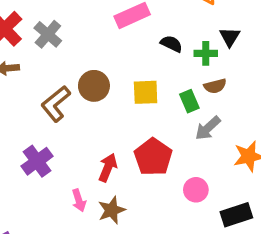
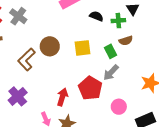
gray arrow: (208, 128) -> (111, 73), moved

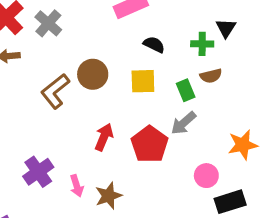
black semicircle: (96, 16) -> (154, 45), moved
purple cross: (18, 96) -> (38, 172), moved
red arrow: (62, 97) -> (104, 137), moved
pink circle: (119, 107) -> (206, 176), moved

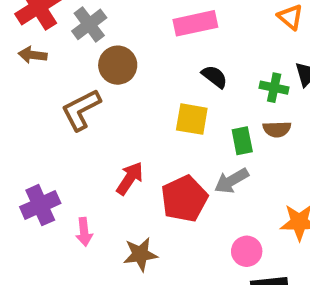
brown circle: (93, 74) -> (118, 65), moved
brown star: (108, 196) -> (140, 254), moved

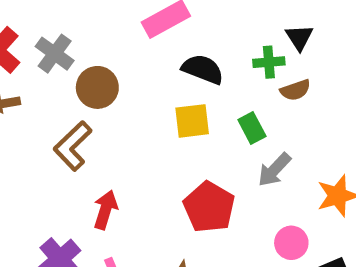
black semicircle: (215, 77) -> (203, 69), size x1.4
brown semicircle: (277, 129) -> (295, 90), moved
red arrow: (130, 178) -> (105, 210), moved
gray arrow: (232, 181) -> (274, 170), moved

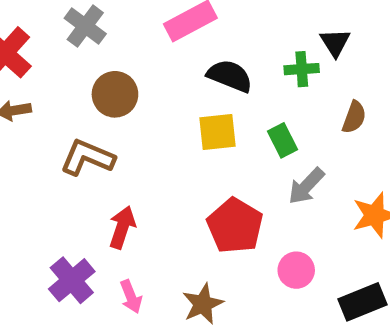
gray cross: (55, 54) -> (85, 26), moved
brown semicircle: (295, 90) -> (354, 117), moved, turned -52
brown L-shape: (73, 146) -> (87, 158), turned 66
pink circle: (291, 243) -> (296, 270), moved

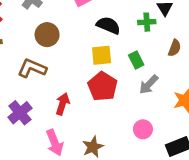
red pentagon: (235, 226) -> (103, 86), moved
red arrow: (122, 227) -> (63, 104), moved
purple cross: (72, 280) -> (20, 113), moved
pink arrow: (131, 297) -> (55, 143), size x1.5

